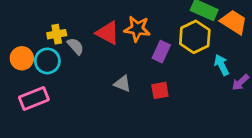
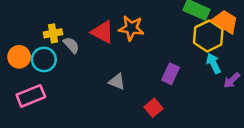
yellow hexagon: (195, 37) -> (208, 36), moved
purple rectangle: (161, 52) -> (170, 74), moved
red square: (160, 90) -> (153, 108), moved, turned -30

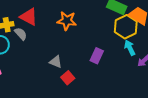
red triangle: (103, 32) -> (29, 17), moved
red square: (153, 108) -> (68, 78), moved

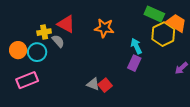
cyan arrow: (130, 48) -> (136, 46), moved
gray triangle: (56, 62) -> (93, 84), moved

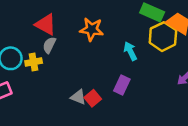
yellow cross: (44, 32) -> (34, 62), moved
gray semicircle: (58, 41) -> (49, 45), moved, turned -112
purple rectangle: (134, 63) -> (122, 85), moved

